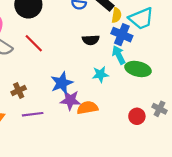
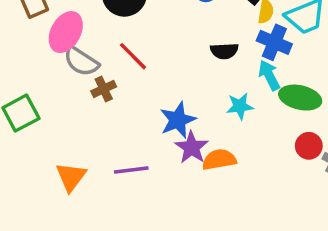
brown cross: (19, 90) -> (104, 89), moved
purple star: (70, 100) -> (192, 148), turned 30
red circle: (137, 116) -> (309, 146), moved

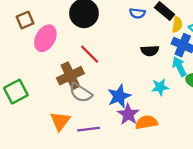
gray semicircle: (81, 61) -> (81, 93), moved
brown cross: (104, 89) -> (70, 76), size x1.6
orange triangle: (71, 177) -> (60, 121), moved

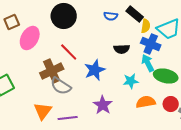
blue star: (119, 96) -> (95, 70), moved
orange semicircle: (146, 122) -> (146, 102), moved

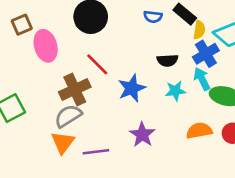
pink ellipse: (30, 38) -> (46, 46), turned -45
blue cross: (151, 44) -> (206, 54), turned 36
cyan star: (131, 81) -> (175, 91), moved
gray semicircle: (61, 86) -> (68, 116), moved, turned 115

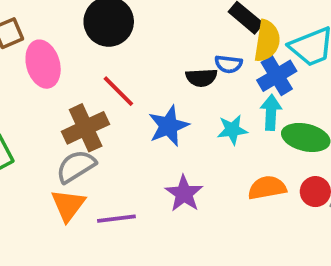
blue semicircle: (153, 17) -> (228, 64), moved
yellow semicircle: (199, 30) -> (267, 41), size x1.5
black semicircle: (167, 60) -> (201, 78), moved
cyan arrow: (202, 79) -> (271, 112), turned 30

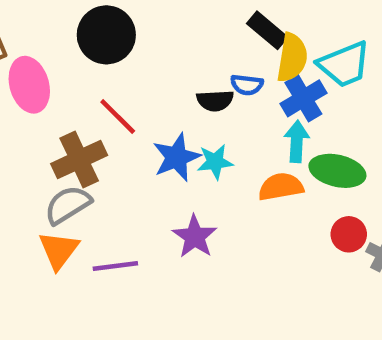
cyan star: (232, 130) -> (215, 162), moved
orange semicircle: (267, 188) -> (281, 187), moved

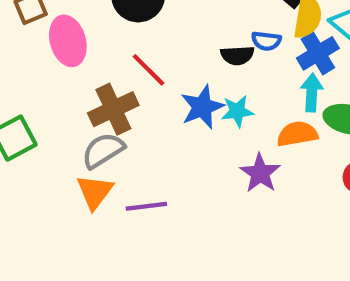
purple star: (195, 237) -> (260, 173), moved

